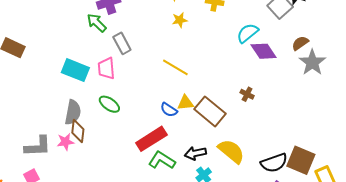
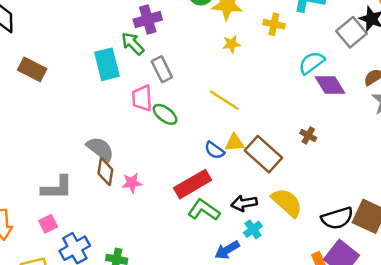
cyan rectangle: (75, 70) -> (107, 64), moved, turned 52
green ellipse: (109, 104) -> (165, 114), moved
gray semicircle: (73, 112) -> (100, 149), turned -65
pink star: (65, 142) -> (132, 183), moved

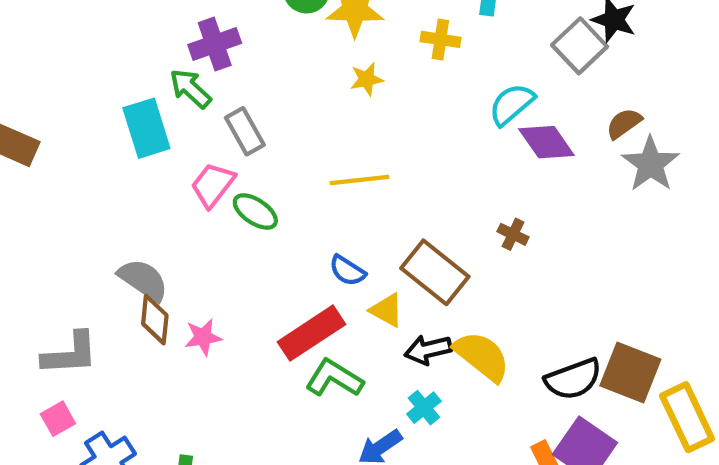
pink trapezoid: (142, 98) -> (213, 185), turned 44
yellow line: (224, 100) -> (360, 180), turned -36
yellow triangle: (235, 143) -> (387, 310), moved, turned 36
black arrow: (244, 203) -> (428, 350), moved

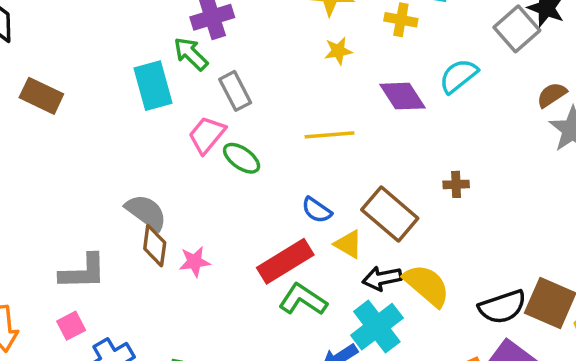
purple diamond: (546, 142) -> (402, 96), moved
brown cross: (513, 234) -> (456, 184), turned -30
cyan cross: (424, 408) -> (377, 327), size x1.8

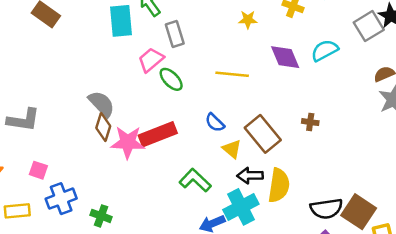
red rectangle: (285, 261) -> (158, 134), moved
pink star: (195, 262) -> (128, 142), size x1.6
gray L-shape: (83, 272) -> (23, 120), moved
yellow semicircle: (427, 285) -> (279, 185), turned 48
pink square: (71, 326) -> (38, 170), turned 36

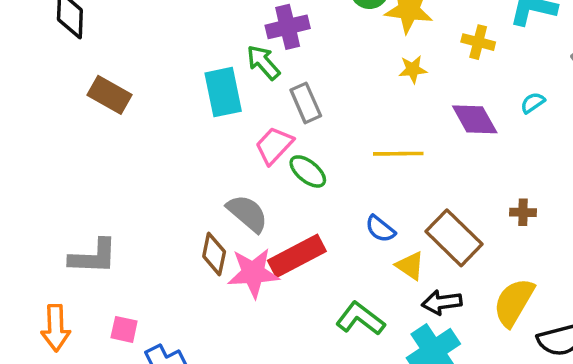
cyan semicircle: (325, 50) -> (533, 103), size x0.6
gray semicircle: (102, 104) -> (247, 213), moved
yellow semicircle: (279, 185) -> (514, 302), moved, turned -152

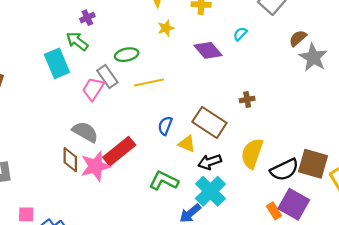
purple cross: (288, 27) -> (87, 18), size x0.6
gray rectangle: (306, 103) -> (107, 77), moved
yellow line: (398, 154) -> (149, 83), moved
green ellipse: (308, 171) -> (127, 55), moved, turned -40
blue semicircle: (380, 229) -> (165, 126), turned 84

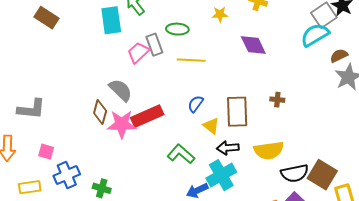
cyan semicircle: (240, 34) -> (315, 35), moved, size x2.0
brown rectangle: (209, 122) -> (237, 112), turned 40
yellow semicircle: (252, 153) -> (269, 150), turned -132

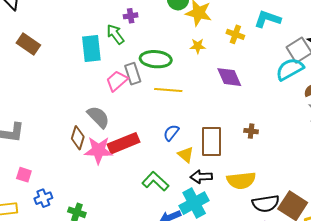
green ellipse: (177, 29) -> (156, 59), size x1.4
blue cross: (67, 175) -> (43, 198), size x0.7

